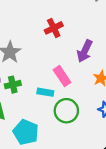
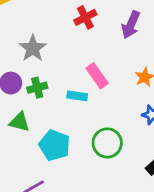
purple arrow: (85, 51) -> (131, 25), moved
green circle: (66, 111) -> (107, 143), moved

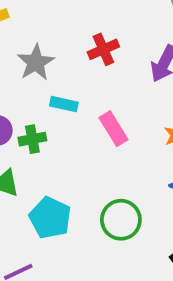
gray star: (33, 48) -> (36, 62), moved
cyan rectangle: (77, 96) -> (64, 104), moved

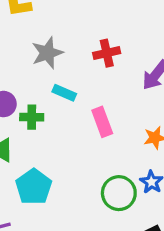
green circle: (121, 220) -> (119, 193), moved

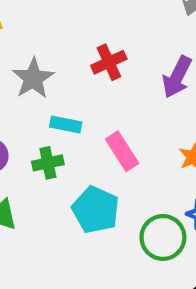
green cross: (32, 117) -> (48, 163), moved
cyan pentagon: (34, 187) -> (96, 210), moved

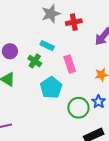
gray star: (33, 78) -> (51, 14), moved
green cross: (48, 163) -> (35, 61), turned 32

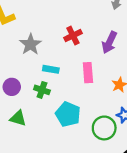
gray star: (51, 14) -> (30, 44), moved
pink rectangle: (70, 64) -> (88, 73), moved, turned 30

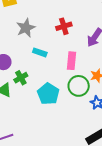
green cross: (42, 90) -> (21, 78), moved, turned 32
green circle: (104, 128) -> (79, 86), moved

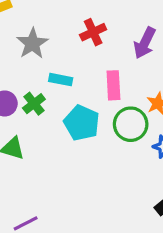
green cross: (21, 78) -> (34, 104), moved
cyan pentagon: (48, 94) -> (82, 123), moved

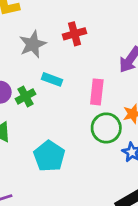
red cross: (93, 32) -> (75, 34), moved
cyan pentagon: (82, 123) -> (49, 156), moved

